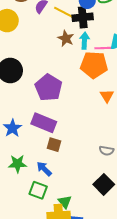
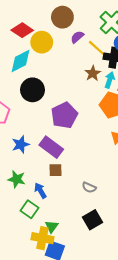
brown square: (54, 145) -> (55, 170), turned -32
gray semicircle: (107, 151) -> (89, 187), moved

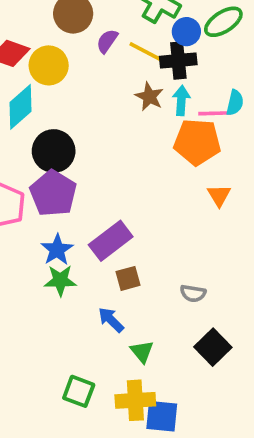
purple pentagon: (64, 115) -> (53, 193), moved
purple rectangle: (51, 147) -> (111, 241), turned -60
green star: (17, 179) -> (60, 280), moved
green square: (29, 209) -> (79, 391), moved
green triangle: (52, 227) -> (142, 351), moved

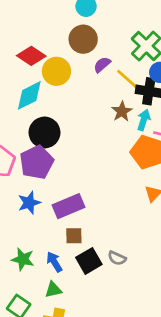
green star: (60, 280) -> (23, 259), moved
black square: (213, 347) -> (89, 261), moved
green triangle: (142, 351) -> (53, 290), moved, turned 42

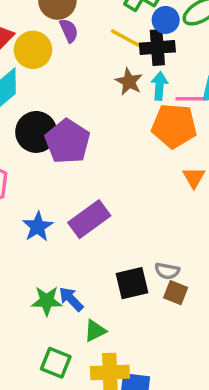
purple semicircle: (102, 65) -> (69, 31), moved, turned 120
purple pentagon: (37, 162) -> (67, 141), moved
brown square: (74, 236) -> (176, 293), moved, turned 36
black square: (89, 261) -> (132, 283), turned 30
blue arrow: (54, 262) -> (71, 299), moved

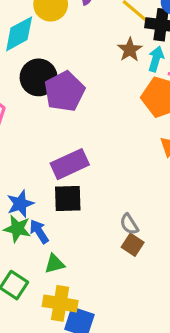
blue star: (38, 227) -> (20, 204), moved
gray semicircle: (167, 271) -> (129, 224), turned 35
black square: (132, 283) -> (68, 199), moved

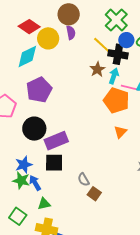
black circle: (39, 77) -> (34, 129), moved
purple pentagon: (64, 91) -> (39, 90), moved
gray semicircle: (129, 224) -> (84, 180), moved

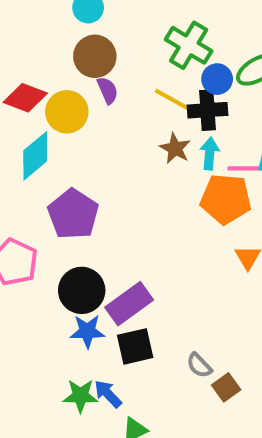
blue star: (24, 165) -> (87, 331), moved, turned 30
brown square: (94, 194) -> (226, 387), turned 32

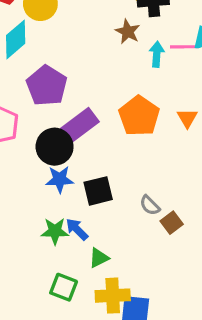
cyan arrow: (210, 154) -> (157, 54), moved
orange pentagon: (226, 199) -> (139, 116), moved, turned 30
purple rectangle: (129, 304) -> (80, 125), moved

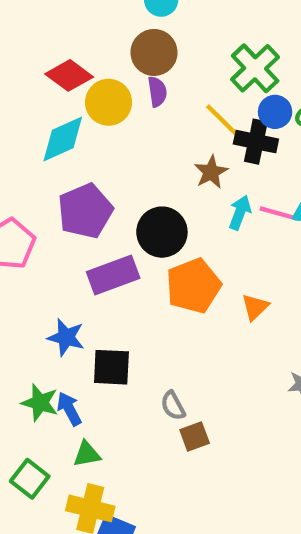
black circle: (55, 147) -> (162, 232), moved

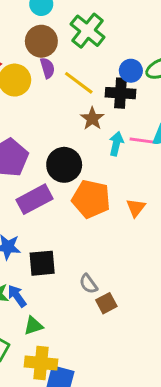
green cross: (255, 68) -> (88, 31), moved
yellow line: (224, 122) -> (79, 83), moved
orange pentagon: (193, 286) -> (91, 199), turned -30

